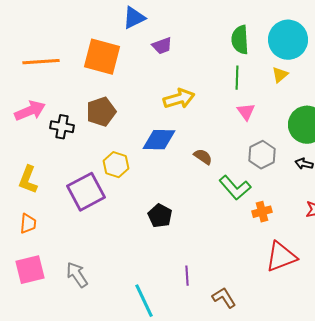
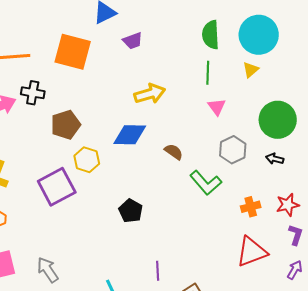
brown pentagon: (101, 112) -> (66, 125), moved
black cross: (62, 127) -> (33, 93), moved
orange cross: (262, 212) -> (251, 207), moved

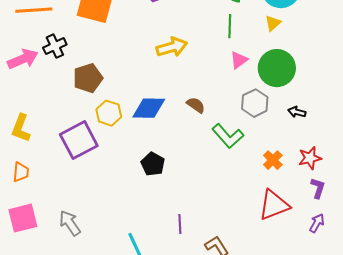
black cross: (33, 93) -> (55, 46), turned -35
pink triangle: (217, 107) -> (239, 60), turned 30
green circle: (278, 120) -> (277, 68), moved
blue diamond: (130, 135) -> (149, 108), moved
orange cross: (251, 207) -> (273, 160), turned -30

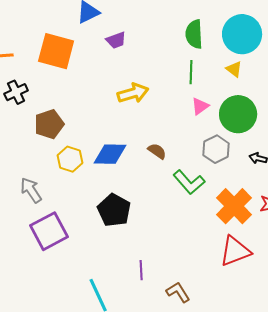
yellow triangle: (273, 23) -> (234, 69), turned -42
purple square: (79, 140) -> (49, 231), moved
orange cross: (273, 160) -> (234, 206), size x1.8
black pentagon: (153, 164) -> (114, 210), size x1.4
gray arrow: (70, 223) -> (31, 190), moved

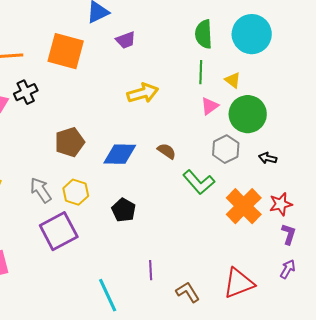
yellow triangle: (234, 69) -> (233, 80), moved
brown pentagon: (49, 124) -> (70, 142), moved
yellow hexagon: (70, 159) -> (76, 192), moved
black pentagon: (114, 210) -> (124, 210), size x0.7
red triangle: (235, 251) -> (239, 283), moved

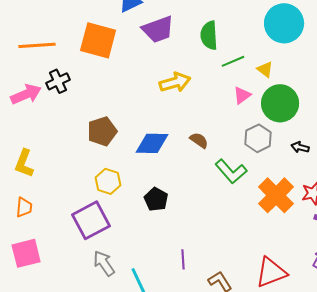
green semicircle: (204, 34) -> (209, 35), moved
purple trapezoid: (126, 40) -> (158, 29), size x1.6
green line: (201, 72) -> (233, 61), turned 65
gray arrow: (41, 190) -> (104, 263), moved

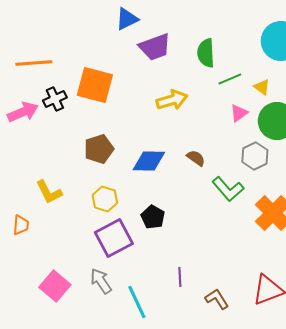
orange square: (98, 40) -> (95, 85), moved
yellow L-shape: (24, 163) -> (49, 192), moved, turned -48
purple square: (91, 220) -> (114, 238), moved
pink square: (26, 253) -> (55, 286), moved, turned -36

